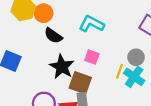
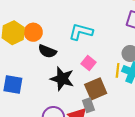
pink square: (92, 57) -> (88, 63), turned 32
brown square: (80, 83) -> (96, 89), moved, turned -30

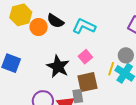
orange circle: (33, 32) -> (39, 27), moved
black semicircle: (47, 51) -> (55, 21), moved

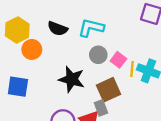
orange circle: (39, 27) -> (32, 49), moved
gray circle: (126, 55) -> (98, 55), moved
pink square: (85, 57) -> (118, 60), moved

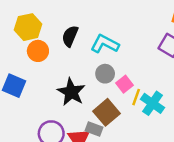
black semicircle: (58, 29) -> (70, 36), turned 78
brown square: (109, 90) -> (106, 112), turned -30
gray rectangle: (101, 108) -> (94, 129), turned -63

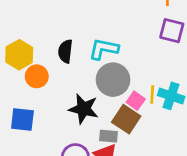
gray circle: (105, 74) -> (113, 80), size x1.6
pink square: (124, 84) -> (136, 101), moved
gray rectangle: (94, 129) -> (108, 136), moved

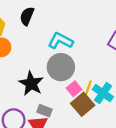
black semicircle: (65, 51) -> (27, 16), moved
brown square: (126, 119) -> (83, 104), moved

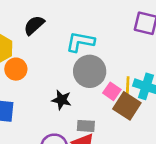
black semicircle: (27, 16) -> (34, 25), turned 42
black star: (31, 83) -> (62, 100), size x0.7

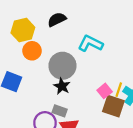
gray circle: (90, 71) -> (62, 66), moved
brown square: (127, 106) -> (113, 106), turned -30
gray rectangle: (86, 126) -> (60, 111), moved

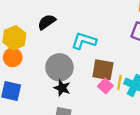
orange circle: (32, 51) -> (13, 57), moved
brown square: (113, 106) -> (103, 70), moved

